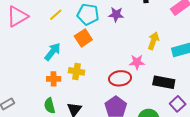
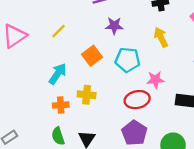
cyan pentagon: (88, 14) -> (128, 60), moved
purple star: (116, 14) -> (114, 26), moved
yellow arrow: (153, 41) -> (161, 37), moved, turned -42

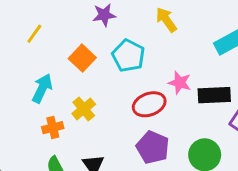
cyan pentagon: (128, 60) -> (128, 56), turned 30
pink star: (155, 80) -> (180, 83), moved, turned 30
yellow cross: (87, 95) -> (84, 109), turned -36

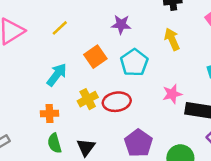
pink star: (180, 83) -> (172, 94), turned 30
red ellipse: (149, 104) -> (117, 102), moved
orange cross: (53, 128) -> (50, 114), moved

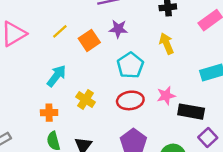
orange square: (95, 57) -> (89, 40), moved
yellow cross: (88, 99) -> (86, 99), turned -30
red ellipse: (117, 102) -> (130, 100), moved

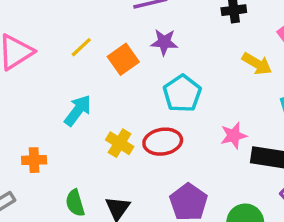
yellow arrow: (167, 44) -> (257, 64), moved, turned 145
red ellipse: (130, 100) -> (163, 142), moved
orange cross: (49, 113) -> (34, 160), moved

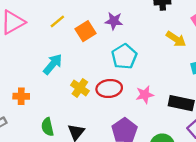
pink star: (234, 136) -> (145, 95), moved

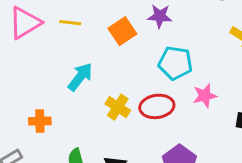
yellow line: (57, 21) -> (70, 23), moved, turned 49
cyan pentagon: (124, 57) -> (175, 63), turned -30
pink star: (145, 95) -> (205, 96), moved

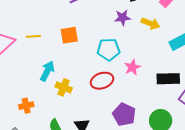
purple star: (160, 16) -> (123, 18), moved
orange square: (122, 31) -> (69, 35), turned 36
yellow cross: (118, 107) -> (64, 87), moved

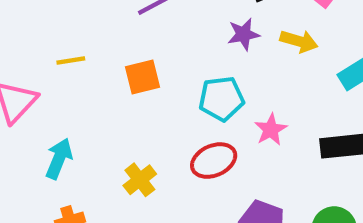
yellow line: (33, 36) -> (71, 61), moved
cyan arrow: (47, 71) -> (59, 159), moved
yellow cross: (64, 87) -> (140, 180), turned 35

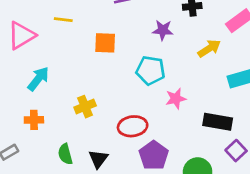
purple star: (243, 34) -> (163, 30), moved
yellow arrow: (299, 41) -> (209, 48), turned -65
red ellipse: (214, 161) -> (133, 126), moved

